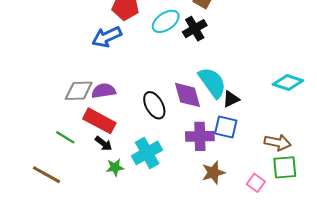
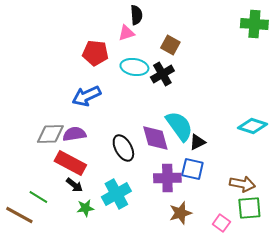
cyan ellipse: (166, 21) -> (134, 67), turned 44
blue arrow: (107, 37) -> (86, 96), moved
green line: (65, 137) -> (38, 197), moved

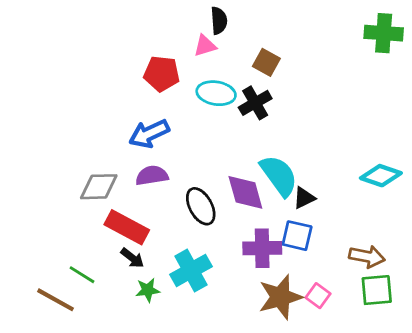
purple semicircle: (74, 134) -> (152, 176), moved
brown star: (180, 213) -> (280, 297), size x1.4
pink square: (221, 223) -> (318, 296), moved

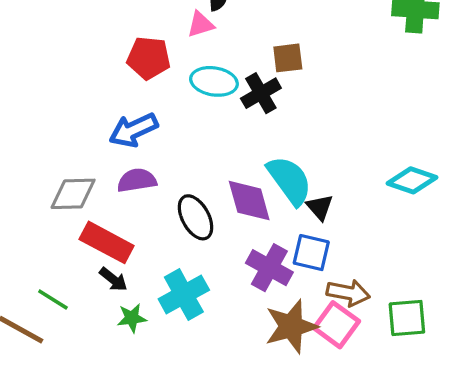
brown square: (266, 62) -> (288, 58), moved, turned -36
black triangle: (304, 198) -> (320, 207), turned -45
purple cross: (262, 248) -> (269, 268), turned 30
brown arrow: (367, 257) -> (348, 293), moved
pink square: (318, 296) -> (336, 325), size x1.5

